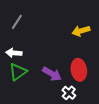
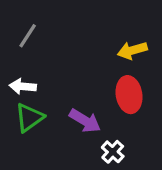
red ellipse: (79, 70) -> (129, 95), moved

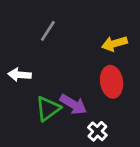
gray line: (28, 36) -> (48, 31), moved
green triangle: (29, 117) -> (48, 109), moved

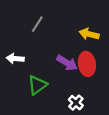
yellow arrow: (114, 44) -> (89, 34), turned 30
purple arrow: (73, 104) -> (67, 63), moved

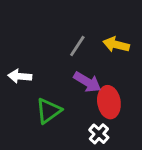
gray line: (37, 24) -> (77, 46), moved
red ellipse: (87, 64) -> (109, 102), moved

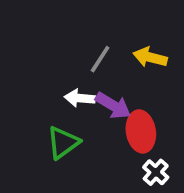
white arrow: (20, 76) -> (80, 98), moved
white cross: (99, 134) -> (156, 172), moved

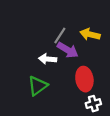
purple arrow: (113, 106) -> (68, 50), moved
white cross: (156, 172) -> (93, 104), turned 32

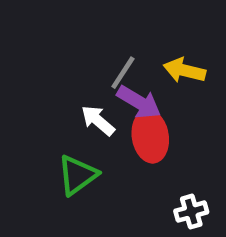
white arrow: (48, 59) -> (98, 120), turned 36
red ellipse: (84, 79) -> (150, 136), moved

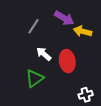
gray line: (123, 73) -> (34, 26), moved
purple arrow: (139, 102) -> (64, 18), moved

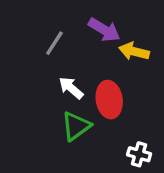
green triangle: (35, 78) -> (76, 126), moved
white cross: (86, 95) -> (139, 154), turned 32

